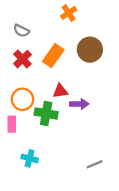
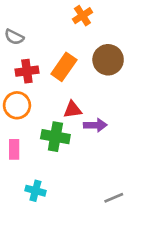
gray semicircle: (21, 31) -> (14, 37), moved
red cross: (22, 59) -> (27, 71), turned 36
orange circle: (22, 99) -> (17, 105), moved

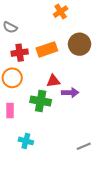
orange rectangle: (64, 67) -> (47, 49), turned 36

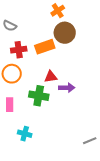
brown circle: (80, 44) -> (65, 33), moved
gray line: (84, 146) -> (90, 141), moved

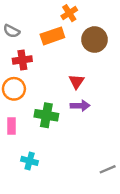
brown circle: (65, 33) -> (94, 40), moved
orange rectangle: (45, 47) -> (52, 36), moved
red triangle: (51, 77) -> (76, 82), moved, turned -48

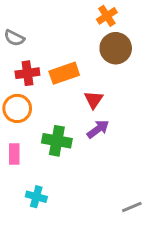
orange cross: (69, 13) -> (107, 16), moved
orange rectangle: (52, 36) -> (64, 73), moved
purple arrow: (80, 106) -> (98, 129), turned -36

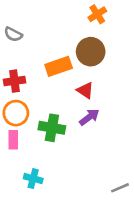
brown circle: (116, 48) -> (91, 52), moved
red cross: (27, 73) -> (15, 81), moved
red triangle: (94, 100) -> (85, 90), turned -30
orange circle: (17, 108) -> (16, 113), moved

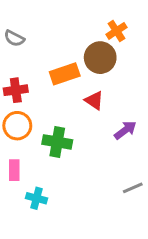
orange cross: (97, 14) -> (116, 31), moved
purple arrow: (89, 117) -> (125, 130), moved
pink rectangle: (13, 140) -> (14, 170), moved
gray line: (120, 188) -> (133, 188), moved

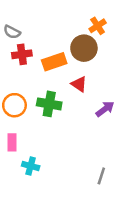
red cross: (16, 90) -> (22, 54), moved
green cross: (57, 142) -> (49, 104), moved
gray line: (133, 188) -> (101, 176), moved, turned -49

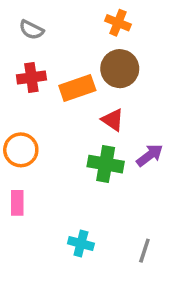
orange cross: (98, 26) -> (118, 23), moved, turned -35
gray semicircle: (12, 32) -> (31, 30), moved
green cross: (49, 104) -> (106, 164), moved
cyan cross: (31, 166) -> (81, 244), moved

